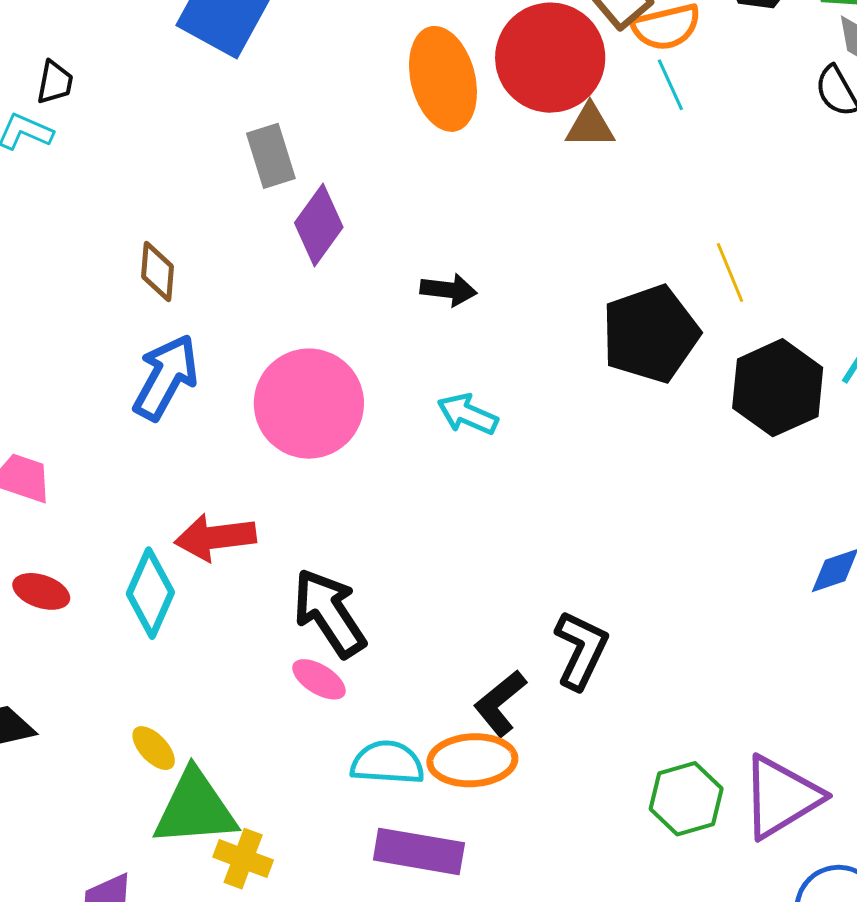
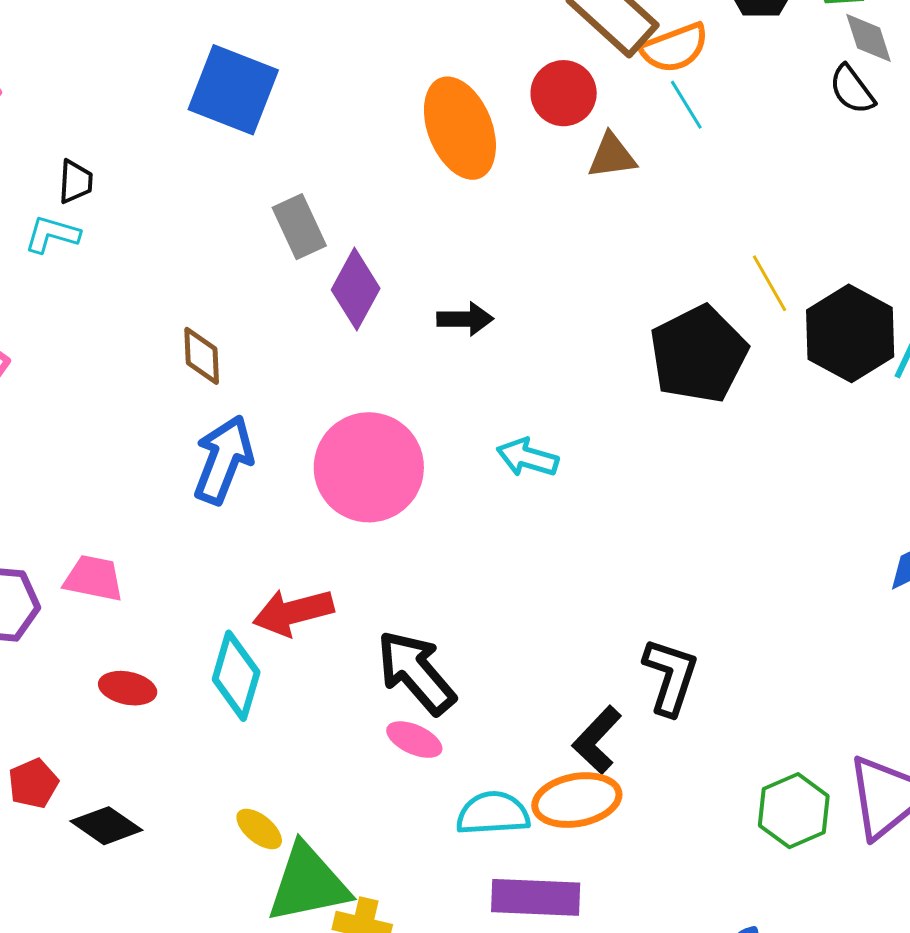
red circle: (550, 58) -> (564, 93), size x0.6
black arrow: (448, 290) -> (465, 319), moved
black hexagon: (778, 388) -> (850, 333), moved

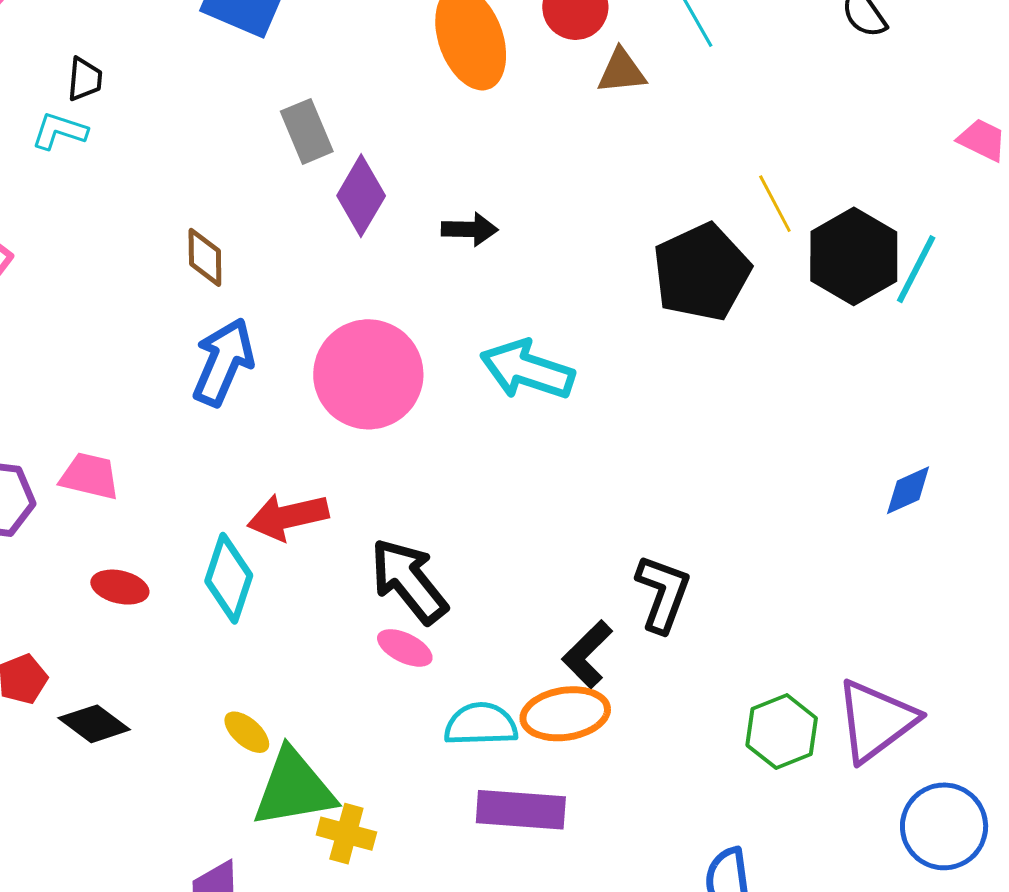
cyan arrow: (527, 457) -> (527, 370), size x1.5

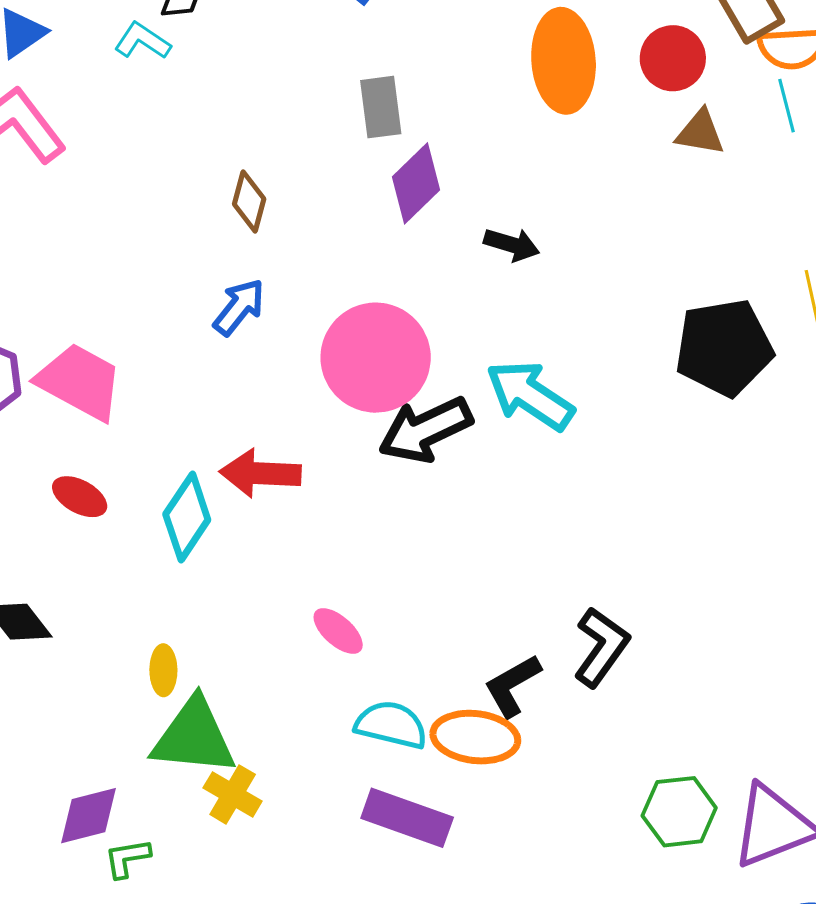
blue arrow: (223, 362) -> (239, 307), size x0.7
pink trapezoid: (90, 476) -> (80, 382), size x1.5
black arrow: (409, 581) -> (425, 430), moved, turned -92
yellow ellipse: (247, 732) -> (163, 670), turned 33

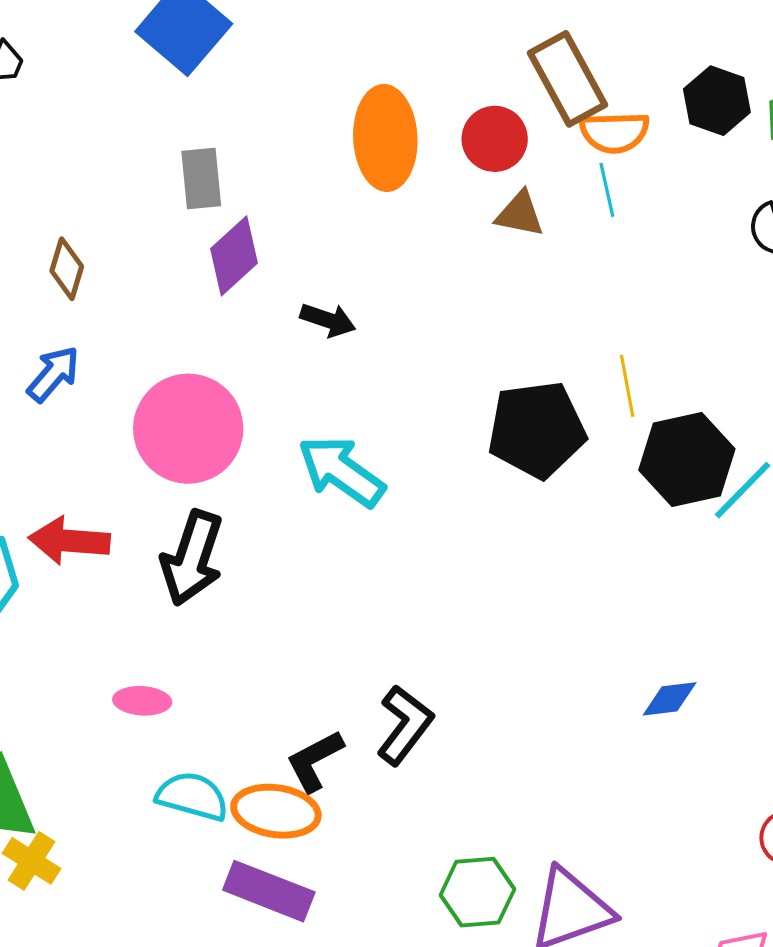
black arrow: (425, 430) -> (192, 558), moved, turned -48
pink ellipse: (338, 631) -> (142, 701), turned -40
purple rectangle: (407, 818) -> (269, 891), moved

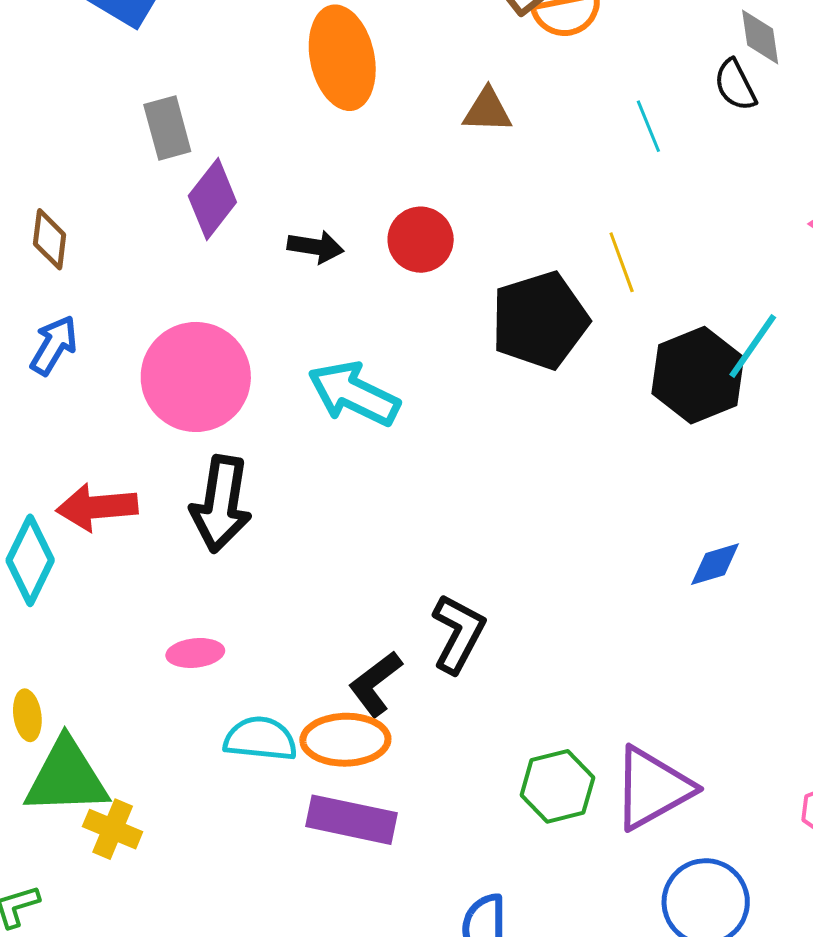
red circle: (495, 139) -> (421, 240), moved
cyan line: (607, 190) -> (648, 126), moved
black hexagon: (687, 460) -> (698, 375), moved

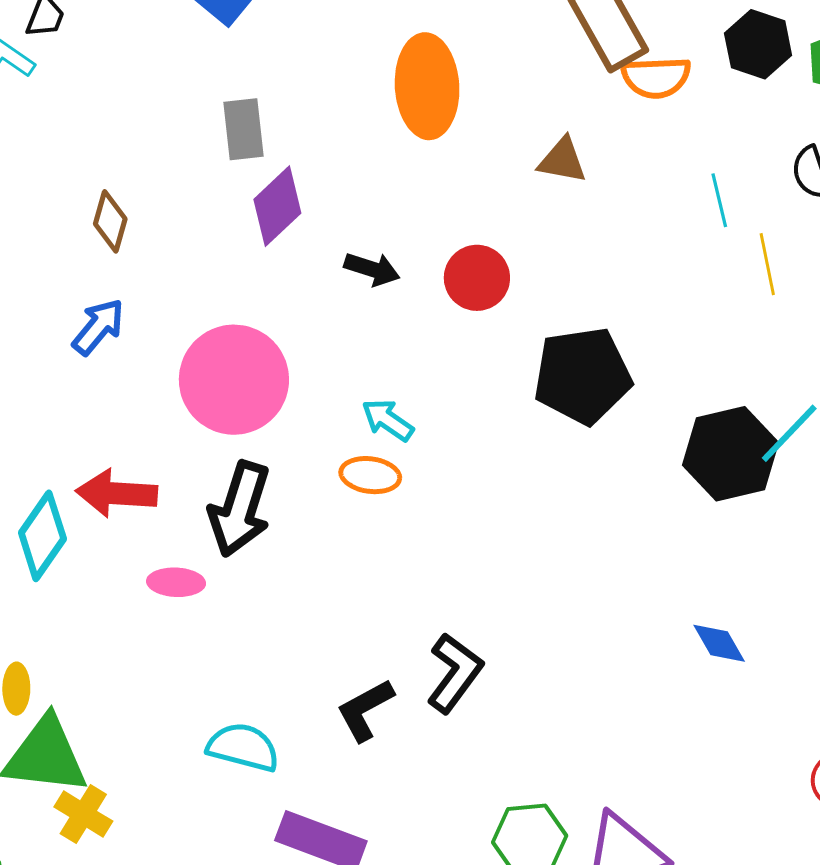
yellow line: (622, 262) -> (767, 264), moved
cyan arrow: (354, 394) -> (388, 420), size x0.6
blue diamond: (715, 564) -> (719, 643), turned 68
pink ellipse: (195, 653) -> (176, 582), moved
orange ellipse: (345, 740) -> (370, 475), moved, size x0.7

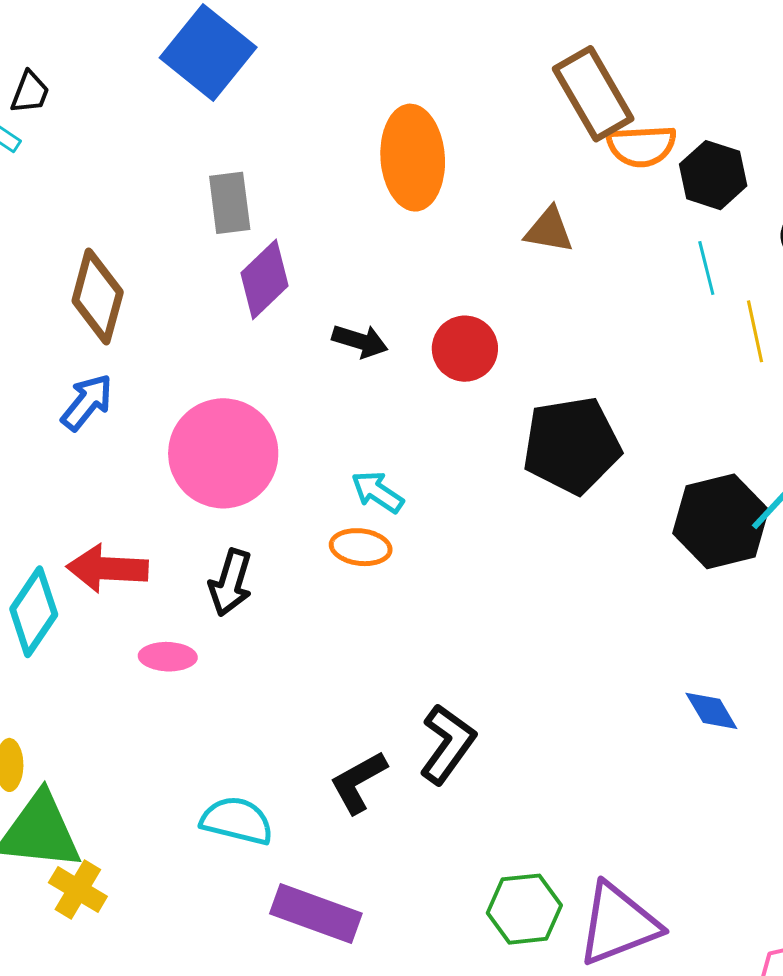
black hexagon: (758, 44) -> (713, 175), moved
brown diamond: (110, 221) -> (98, 297), size x1.5
black arrow: (240, 509) -> (231, 583), size x0.7

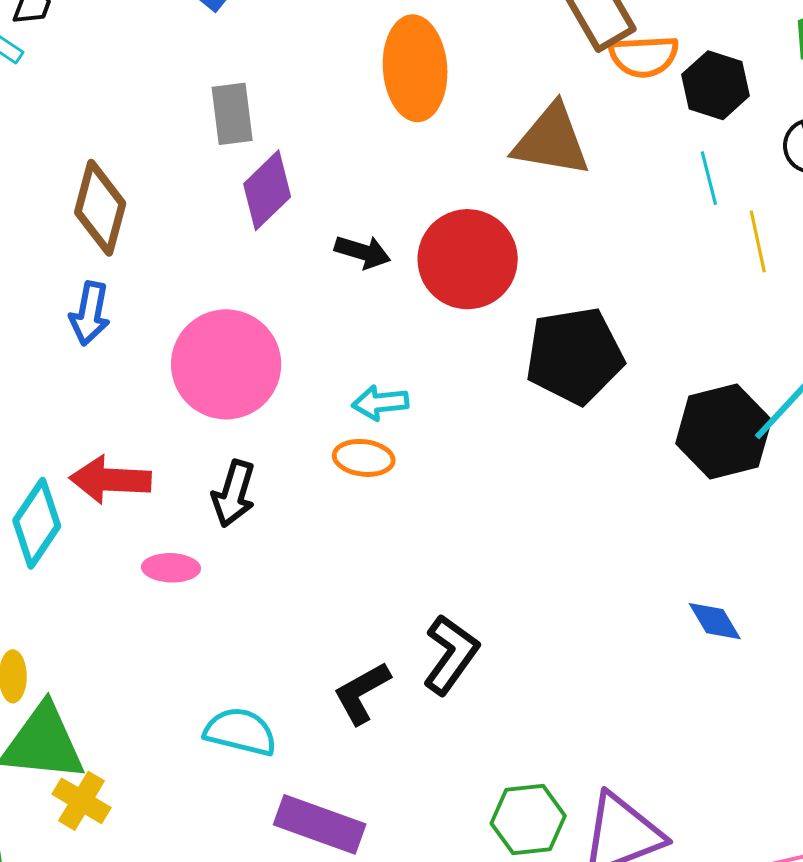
brown triangle: (549, 230) -> (551, 140), size x1.6
red circle: (465, 349) -> (468, 259), size x1.5
blue arrow: (87, 402) -> (90, 313), turned 152
cyan arrow: (377, 492) -> (380, 403), turned -40

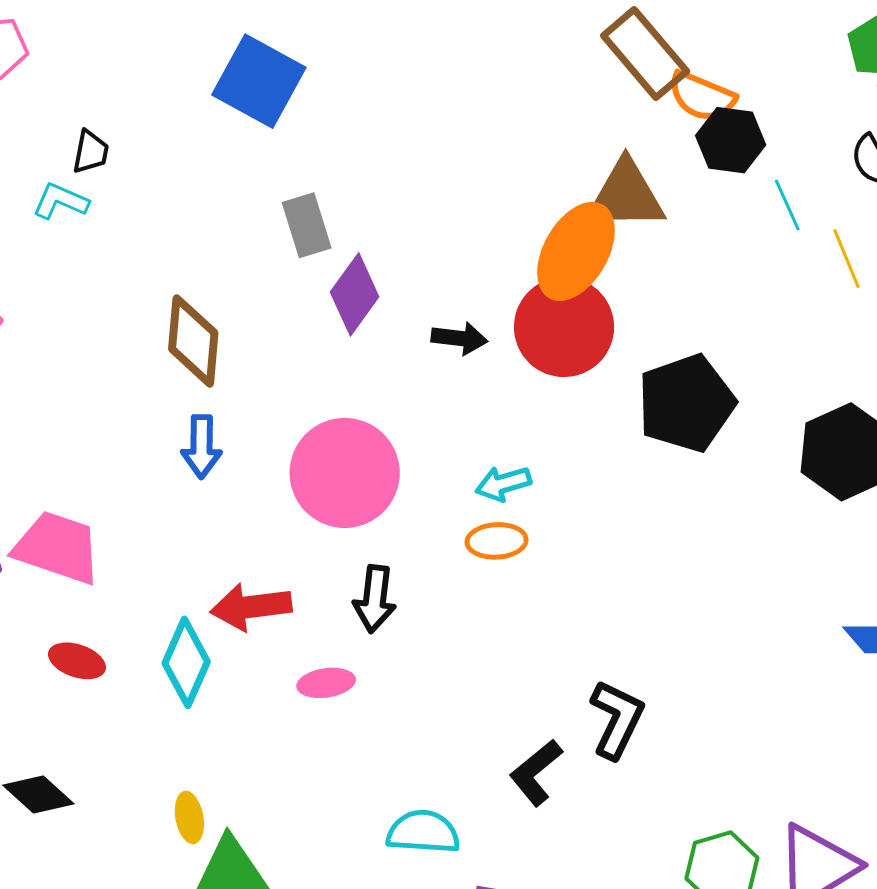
orange semicircle: (644, 56) -> (702, 96), turned 36
orange ellipse: (415, 68) -> (576, 251), moved, turned 44
black hexagon: (716, 85) -> (731, 140), moved

